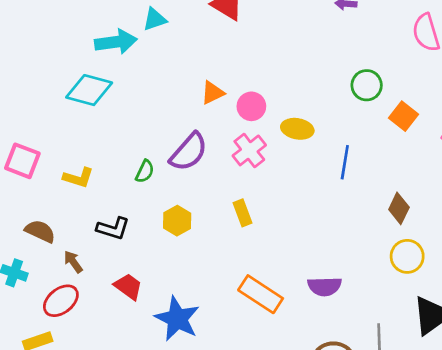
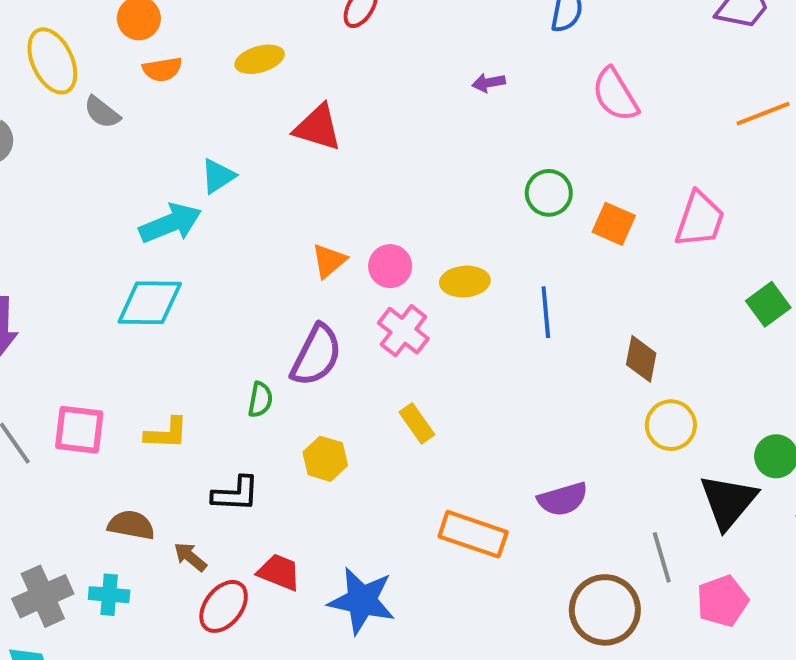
red ellipse: (61, 301) -> (224, 606), moved

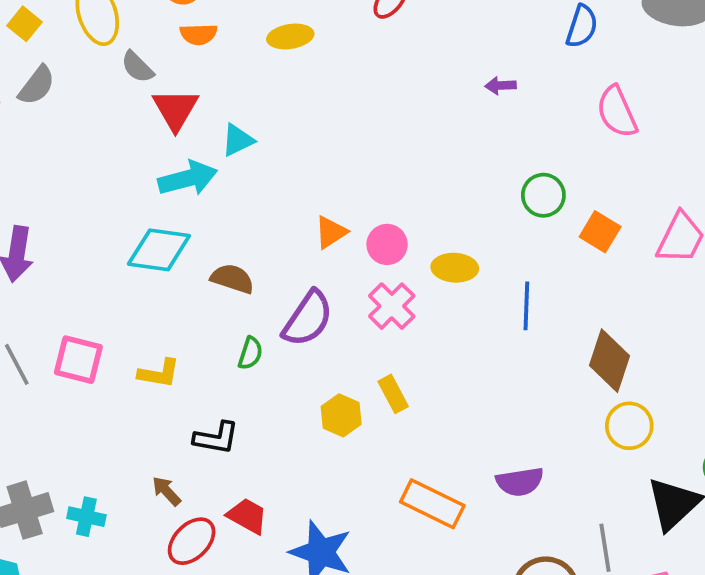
red triangle: (318, 127) -> (175, 109), moved, turned 36
brown diamond: (641, 359) -> (610, 361), size x1.4
yellow hexagon: (325, 459) -> (341, 415), moved
brown semicircle: (131, 525) -> (232, 279), moved

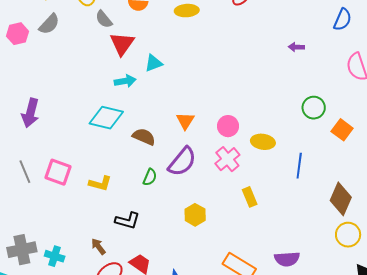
cyan arrow: (188, 178) -> (125, 81), size x0.7
orange triangle: (331, 232) -> (185, 121), moved, turned -30
yellow rectangle: (393, 394) -> (250, 197), moved

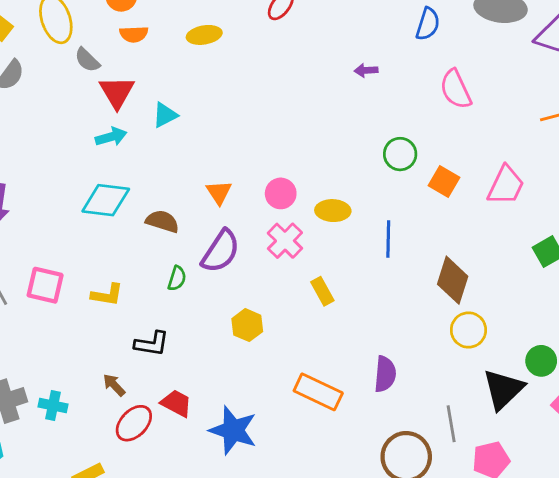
cyan arrow: (125, 81) -> (111, 137), moved
purple semicircle: (287, 259) -> (385, 374), turned -75

